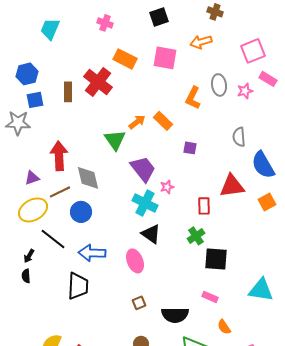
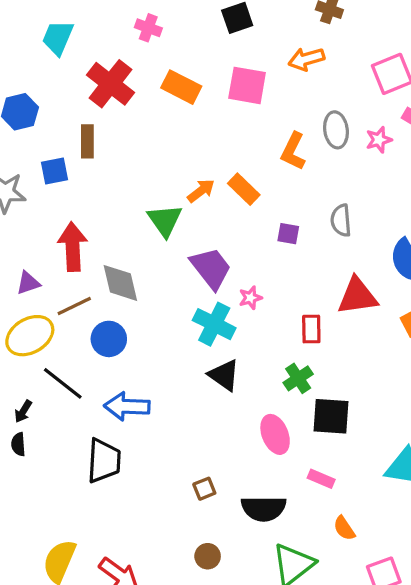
red cross: (98, 82) -> (110, 84), moved
blue square: (35, 100) -> (54, 171), moved
gray semicircle: (239, 137) -> (341, 220), moved
pink ellipse: (135, 261) -> (275, 434), moved

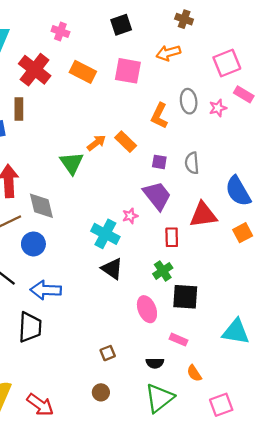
purple square: (288, 234) -> (159, 162), moved
purple trapezoid: (211, 268) -> (157, 196), moved
brown square: (204, 489) -> (108, 353), moved
black semicircle: (264, 508) -> (155, 363), moved, size x0.6

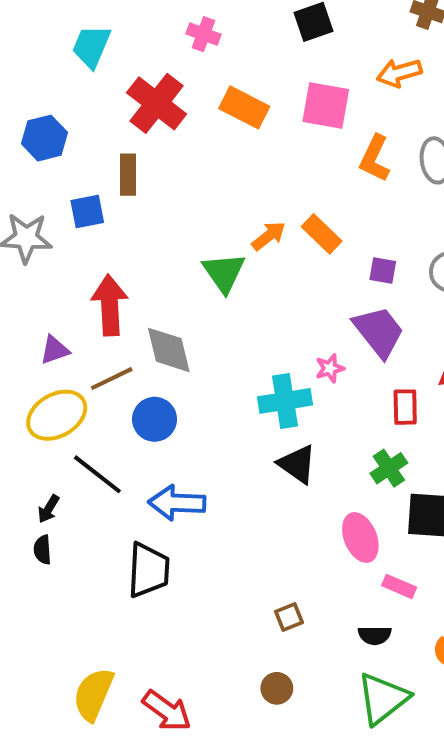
orange L-shape: (159, 116) -> (375, 158), moved
cyan cross: (105, 234) -> (285, 401), turned -36
pink rectangle: (178, 340) -> (399, 586), moved

